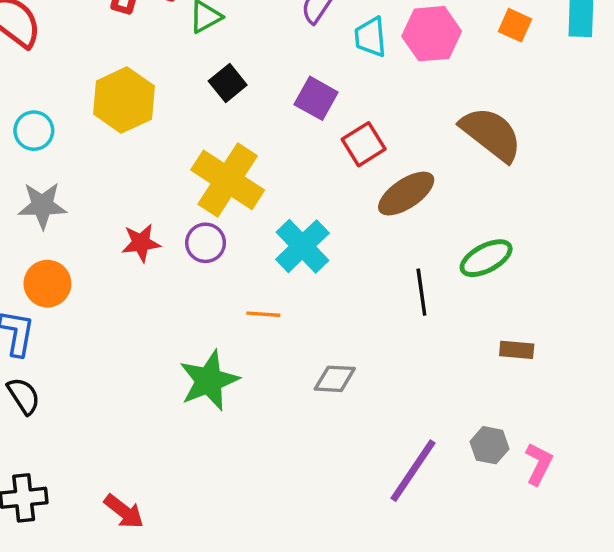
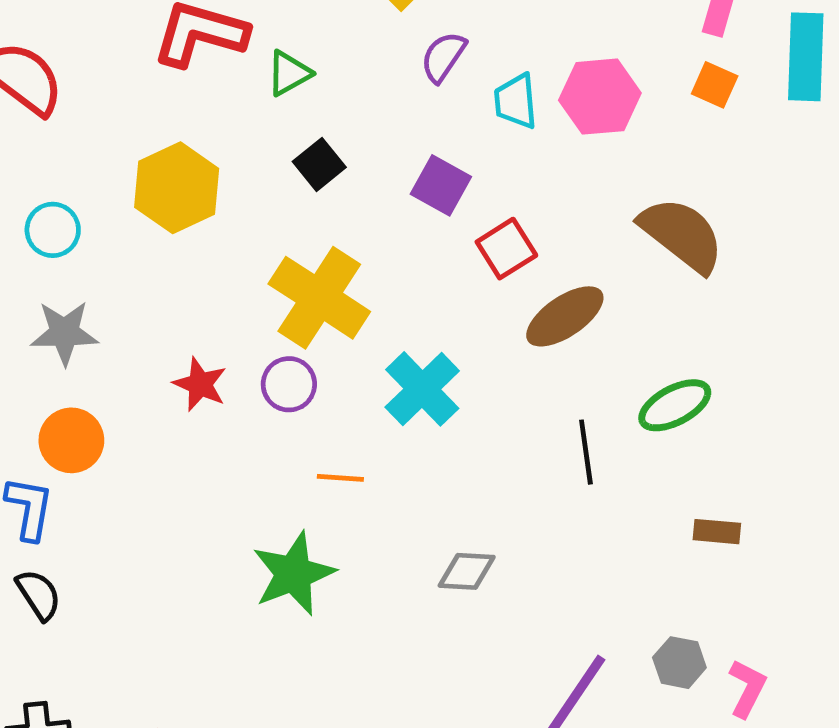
red star: (141, 243) -> (200, 384), turned 30
orange line: (263, 314) -> (340, 478), moved

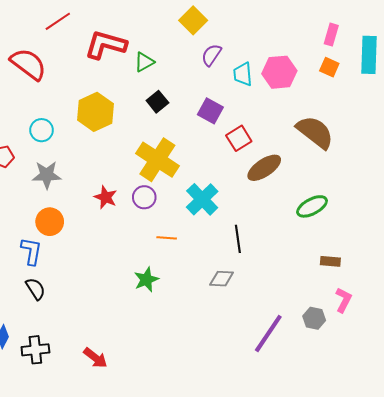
black line: (586, 452) -> (238, 239), moved
green star: (294, 574) -> (146, 280), size x0.7
pink L-shape: (747, 688) -> (344, 300), moved

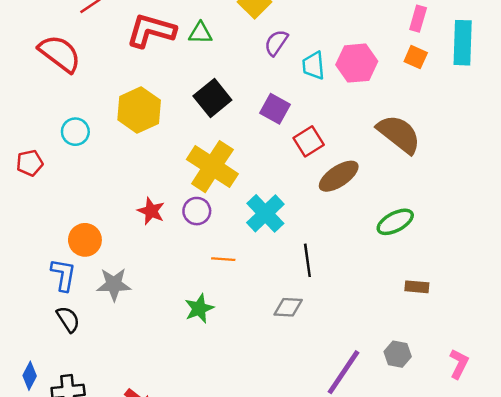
green triangle: (144, 62) -> (200, 33), moved, turned 30
black square: (157, 102) -> (212, 98), size x1.4
gray star: (47, 175) -> (114, 284), moved
pink L-shape: (344, 300) -> (459, 364), moved

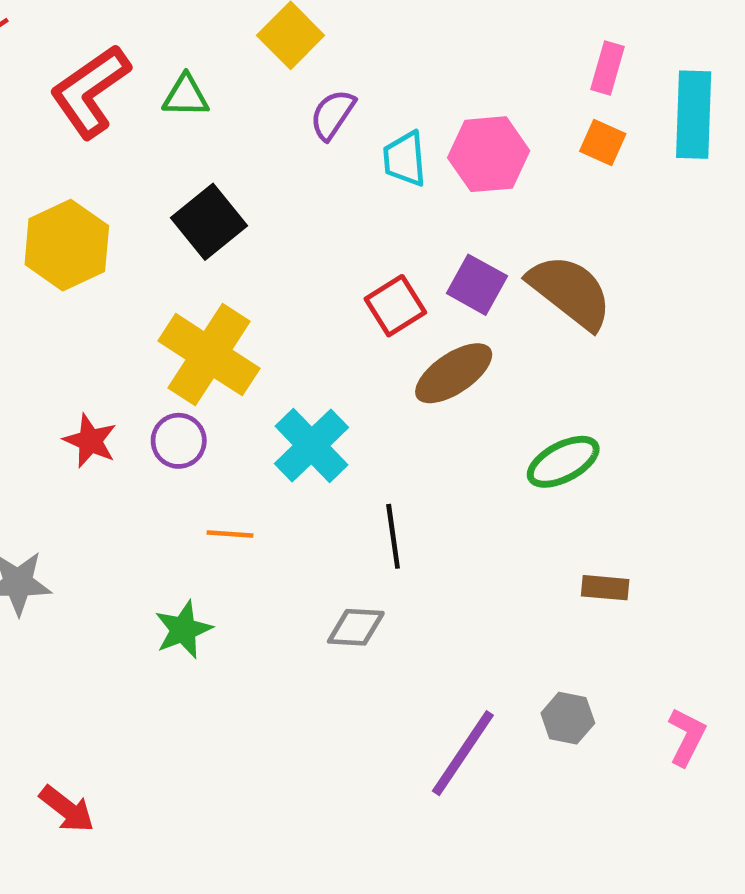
red L-shape: (151, 31) -> (90, 91), turned -51
purple square: (275, 109) -> (477, 285), moved

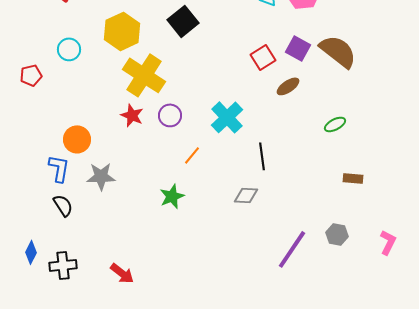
yellow cross: (209, 355) -> (144, 75), moved
brown ellipse: (454, 373) -> (288, 86), size x0.7
green ellipse: (563, 462) -> (335, 124), size x0.7
orange line: (230, 534) -> (192, 155), turned -54

